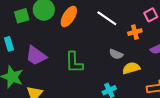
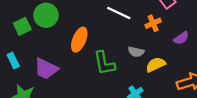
orange ellipse: (69, 16) -> (79, 40), moved
green L-shape: (74, 62) -> (104, 63), moved

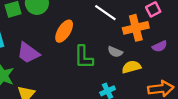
orange cross: (153, 23) -> (136, 28), size x1.6

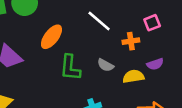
orange cross: (136, 28) -> (131, 41), size x0.6
yellow semicircle: (131, 67) -> (133, 76), moved

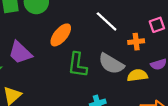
gray semicircle: (105, 65) -> (111, 64), size x1.6

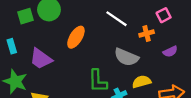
green L-shape: (78, 65) -> (98, 81), moved
yellow semicircle: (137, 75) -> (142, 82), moved

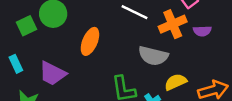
orange cross: (147, 33) -> (173, 24), size x1.5
purple semicircle: (170, 51) -> (202, 31), moved, turned 32

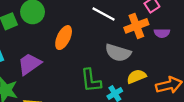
purple trapezoid: (52, 73) -> (29, 64), turned 115

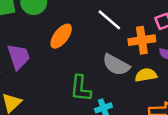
purple trapezoid: (29, 64) -> (19, 57), turned 95
yellow semicircle: (136, 76) -> (146, 75), moved

